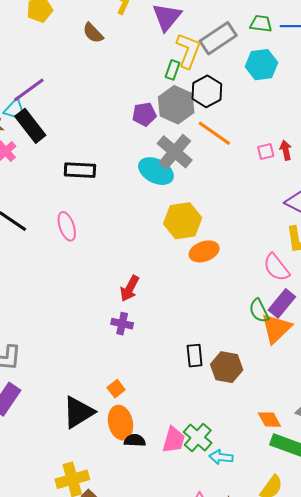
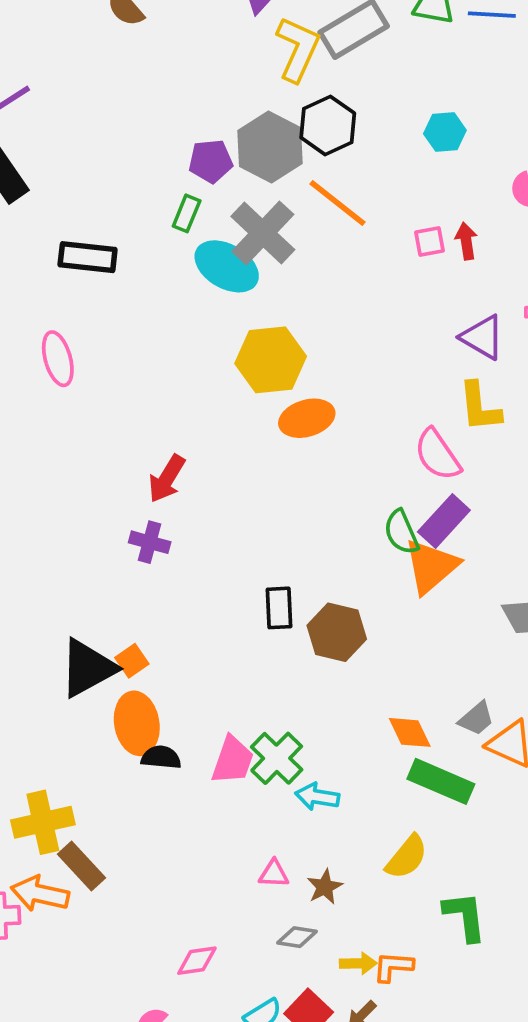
cyan hexagon: (261, 65) -> (445, 132), moved, size x0.7
green rectangle: (173, 70) -> (187, 213), moved
black triangle: (78, 412) -> (88, 668), moved

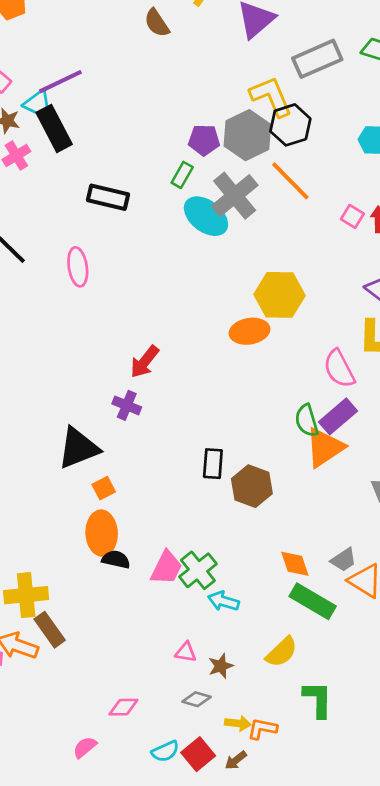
yellow L-shape: (298, 49) -> (271, 96), moved, turned -54
pink square: (430, 241) -> (352, 216), turned 35
yellow hexagon: (271, 360) -> (279, 295), moved
black triangle: (88, 668) -> (78, 448), moved

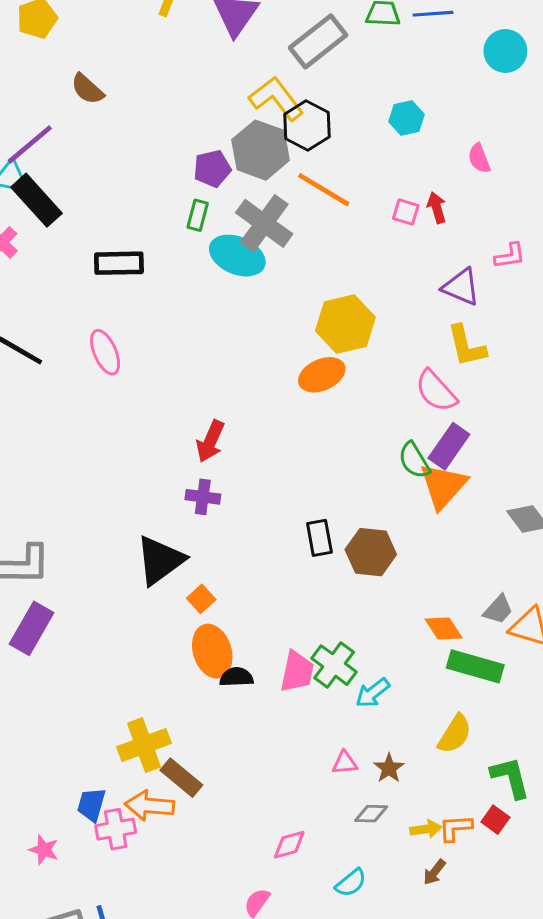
brown semicircle: (157, 23) -> (87, 89), moved
cyan arrow: (223, 601) -> (373, 693), turned -40
red square: (198, 754) -> (495, 820), moved, size x0.7

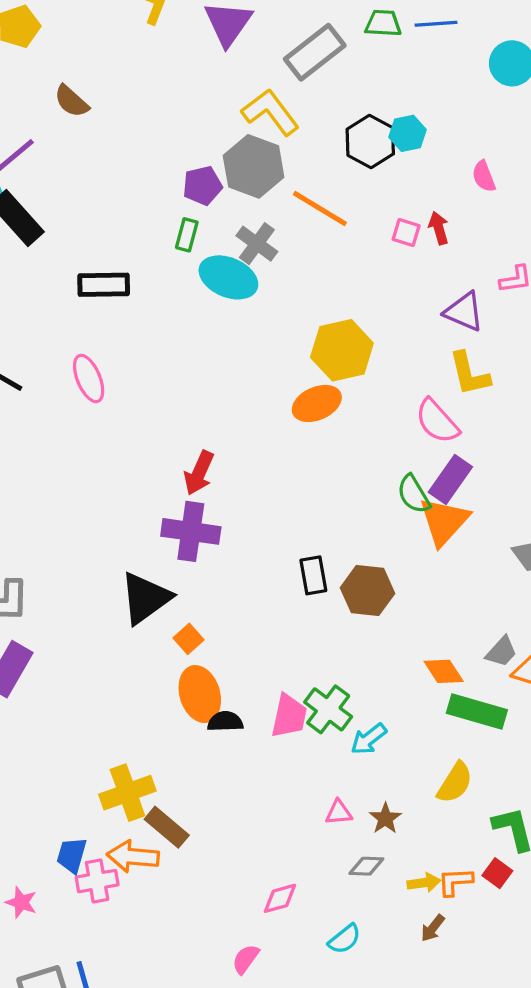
black hexagon: (307, 125) -> (370, 142), moved
gray cross: (264, 223) -> (257, 244), size x0.7
purple cross: (203, 497) -> (191, 531), size x1.6

